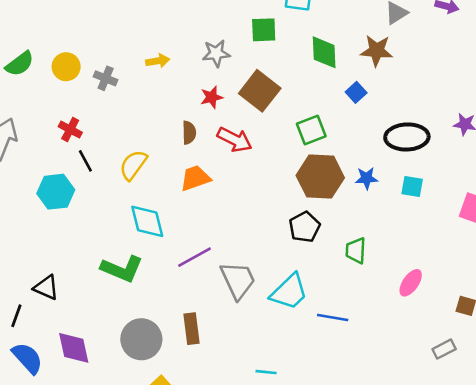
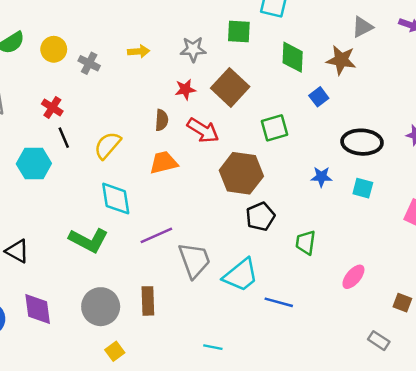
brown hexagon: (320, 177) -> (241, 173), moved
gray rectangle: (444, 349) -> (379, 341), turned 55

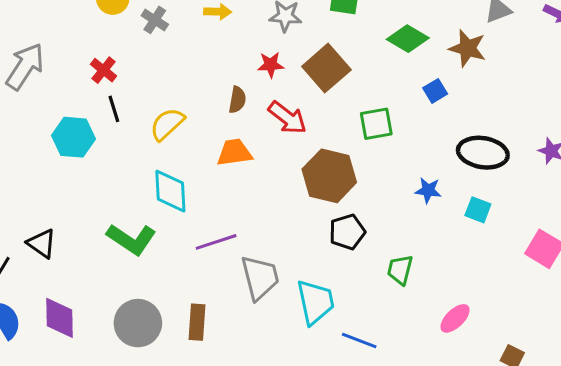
green diamond: (293, 57) -> (408, 39), turned -68
cyan trapezoid: (241, 275) -> (315, 302), turned -69

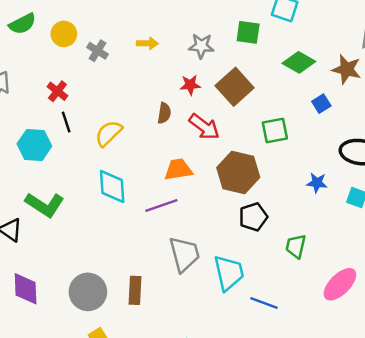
orange trapezoid: (234, 153) -> (178, 169), moved
green L-shape: (131, 239) -> (45, 205), moved
purple line: (216, 242) -> (161, 206), moved
pink ellipse: (455, 318) -> (340, 284), size x1.4

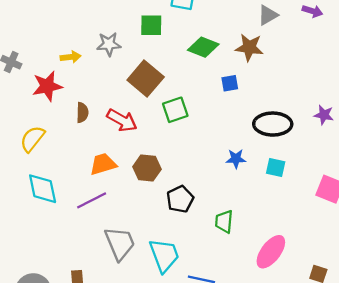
yellow arrow: (147, 43) -> (71, 57), moved
red star: (190, 85) -> (47, 86), moved, size x1.5
blue square: (321, 104) -> (230, 83), turned 30
green square: (275, 130) -> (175, 110), moved
brown hexagon: (238, 172) -> (147, 168), moved, size x0.7

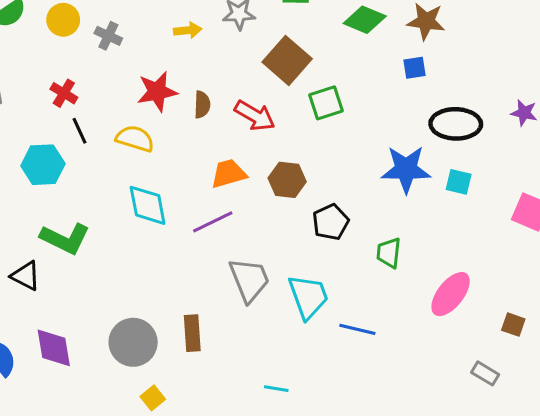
blue square: (230, 83) -> (415, 68), moved
red star: (47, 86) -> (157, 92), moved
yellow semicircle: (32, 139) -> (135, 139), turned 68
blue star: (236, 159) -> (406, 169), size x1.8

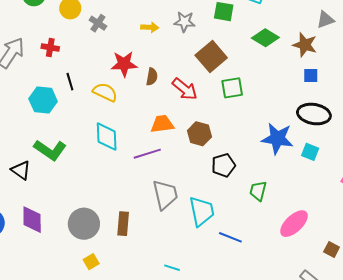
blue square: (415, 68) -> (311, 76), moved
red cross: (64, 93) -> (50, 48), moved, turned -30

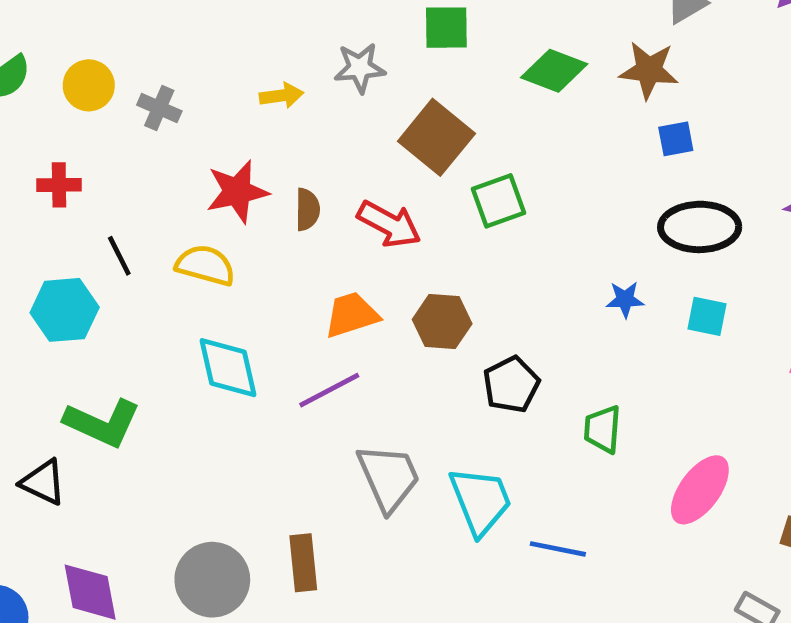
blue star: (277, 139) -> (625, 299), size x0.5

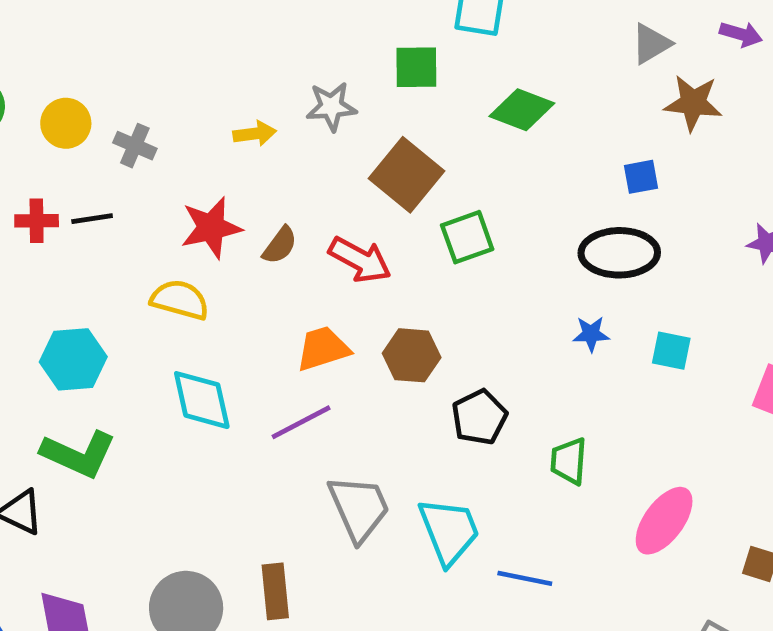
brown star: (649, 70) -> (693, 103), moved
brown semicircle: (307, 209) -> (280, 245), turned 36
black ellipse: (700, 227) -> (619, 253), moved
black line: (119, 256) -> (92, 219), moved, turned -72
cyan hexagon: (65, 310) -> (73, 359), moved

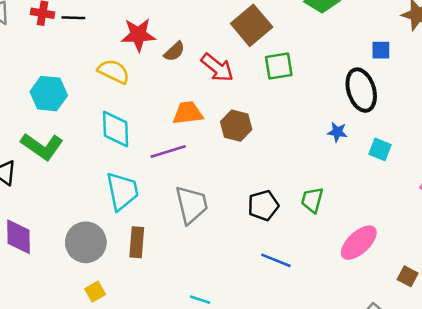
black ellipse: (619, 253) -> (361, 90), turned 63
black pentagon: (479, 417) -> (263, 205), moved
cyan trapezoid: (449, 531) -> (122, 191), moved

